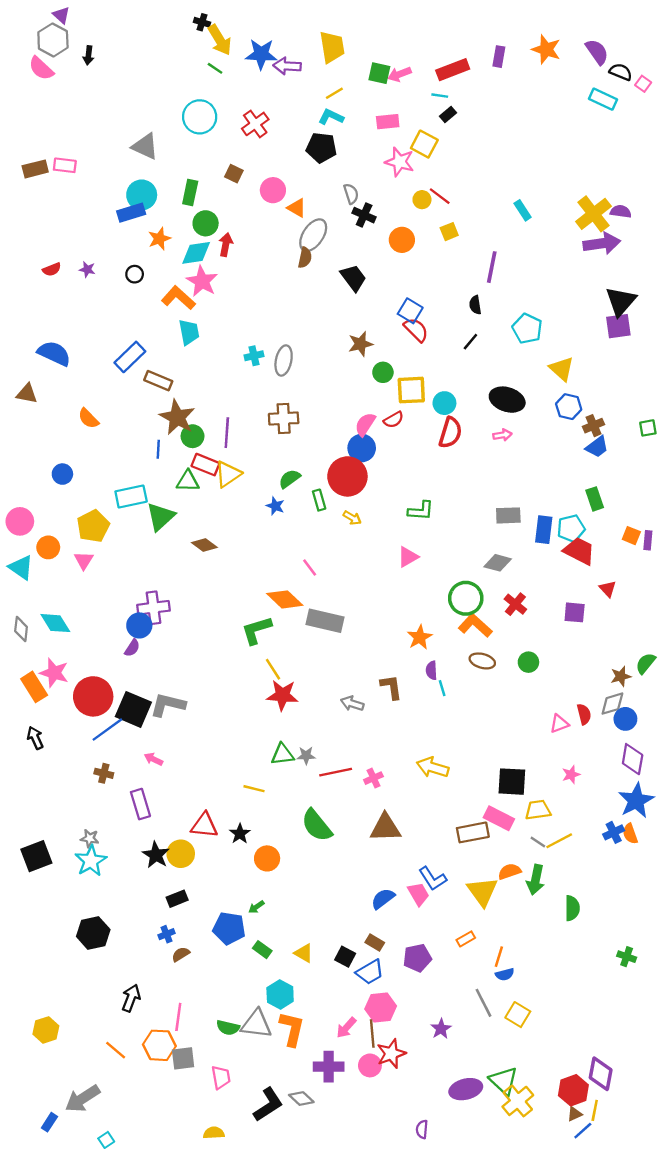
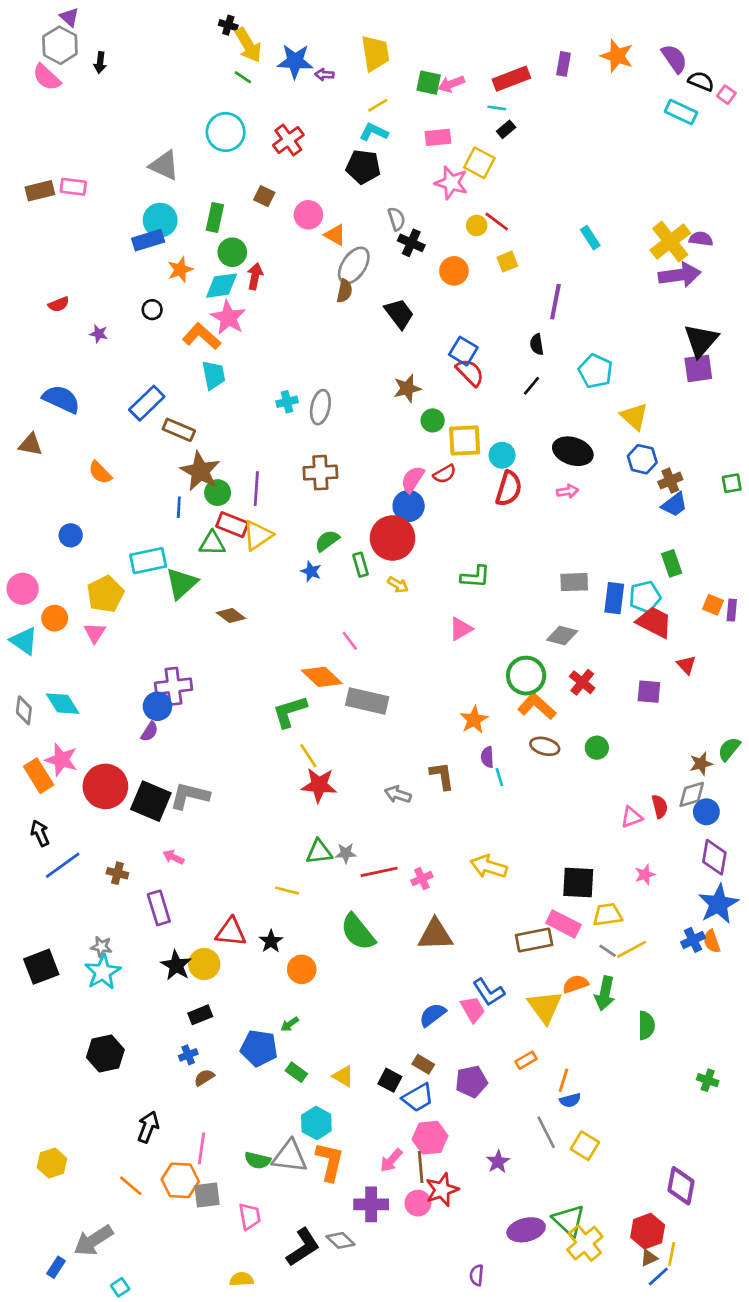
purple arrow: (287, 66) -> (324, 75), size x0.6
purple star: (87, 269) -> (99, 334), moved
blue line: (107, 730) -> (63, 865), moved
purple diamond: (601, 1074) -> (681, 1186), moved

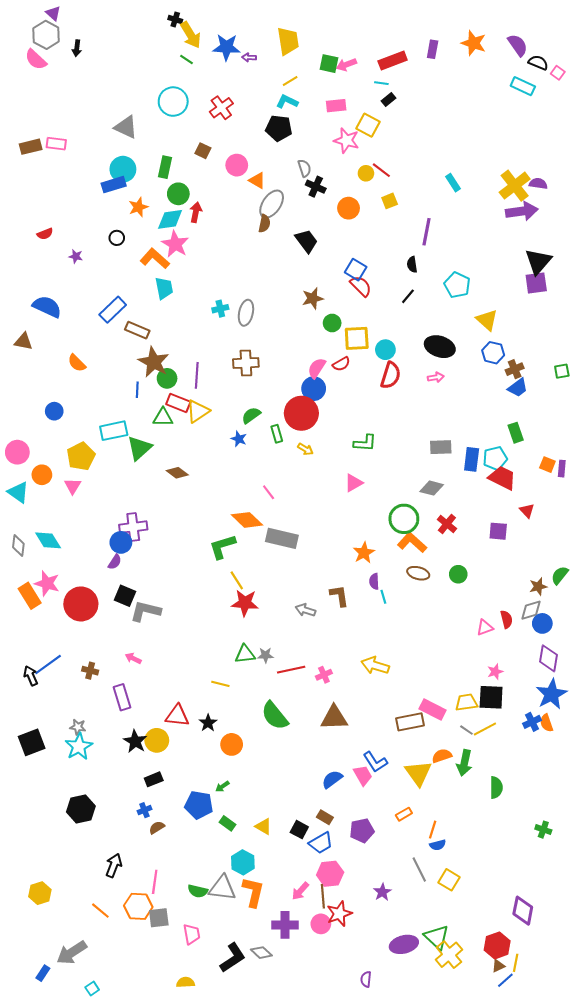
black square: (151, 801) -> (125, 596), moved, size x0.7
black arrow: (40, 833) -> (31, 676), moved
black square: (578, 883) -> (491, 697), moved

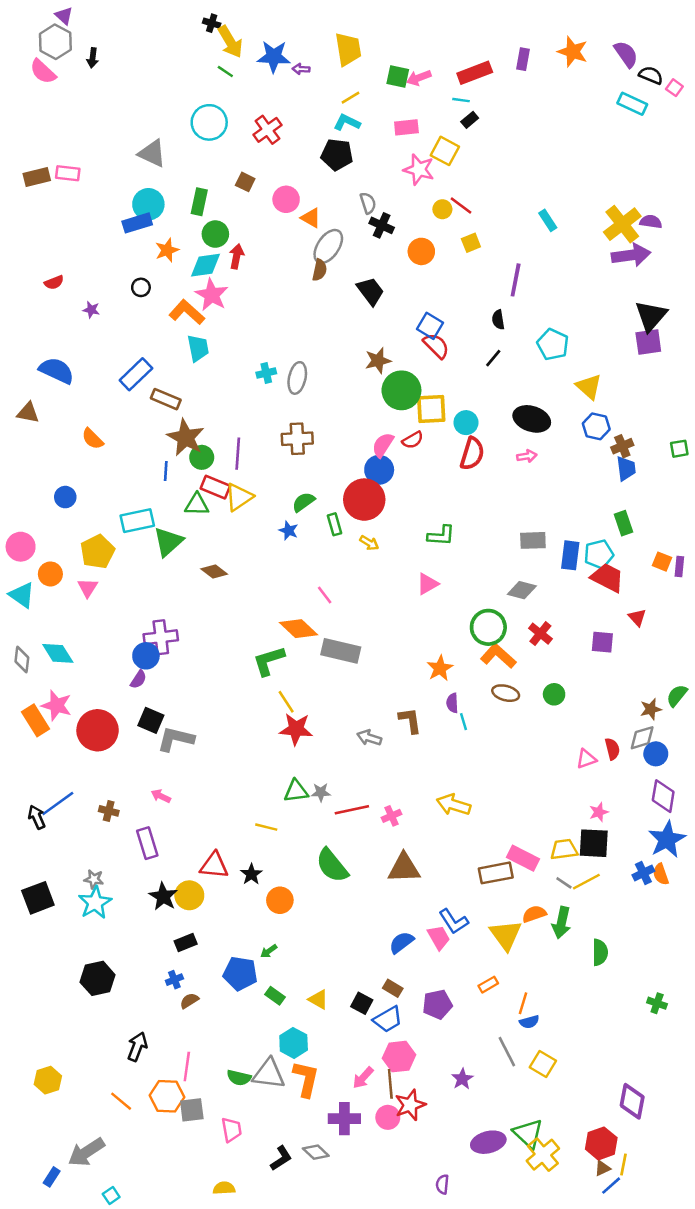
green circle: (332, 323) -> (401, 390), size x1.8
blue trapezoid: (518, 388) -> (626, 469), turned -60
black L-shape: (233, 958) -> (281, 1158), size x0.7

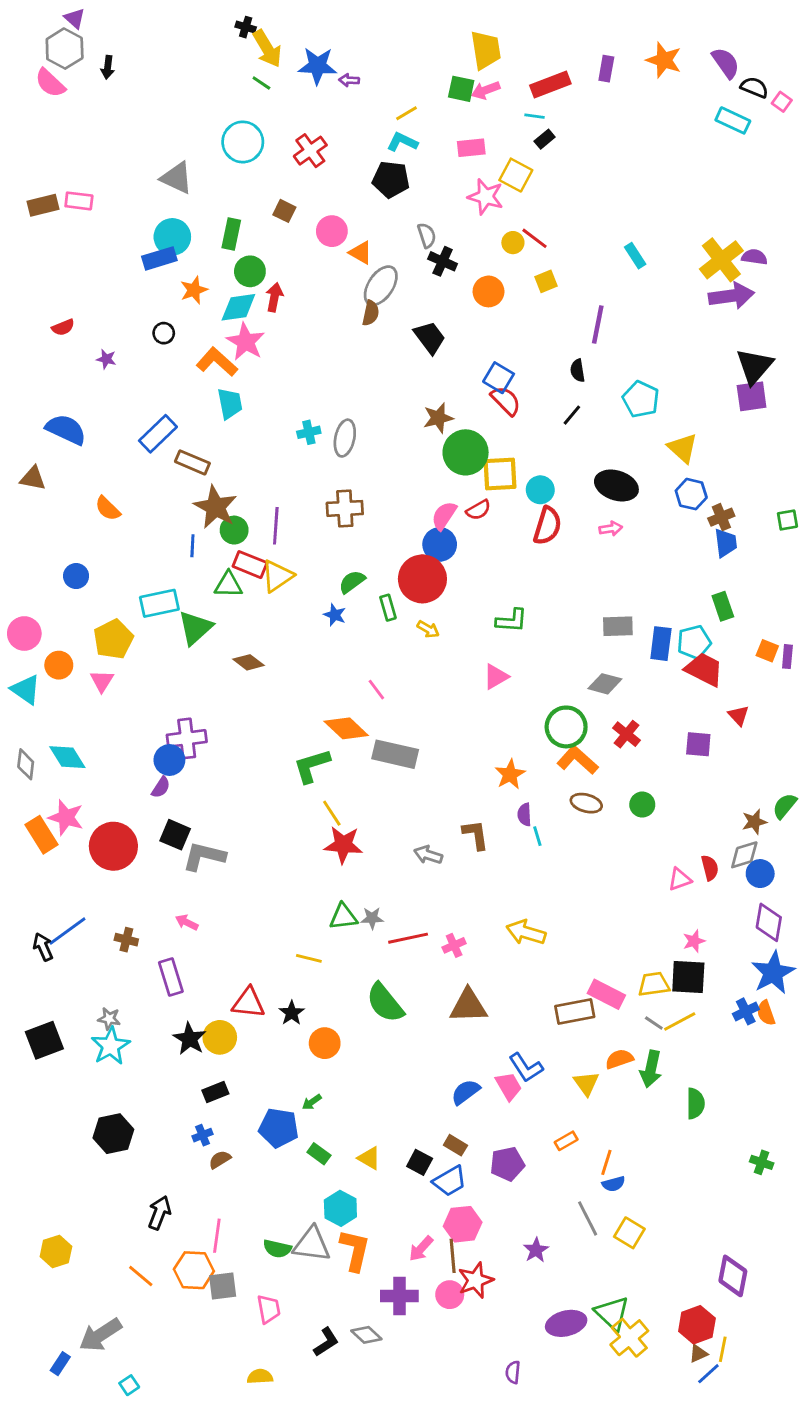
yellow trapezoid: (348, 49) -> (486, 50), moved
yellow triangle: (506, 935) -> (586, 1083), size x0.7

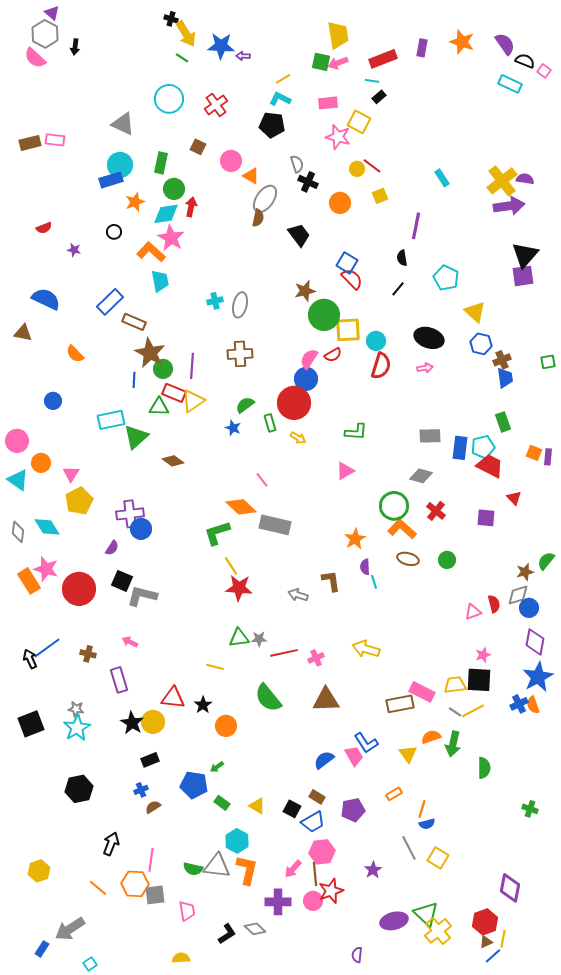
yellow pentagon: (113, 639) -> (79, 501), moved
blue circle: (169, 760) -> (141, 529), moved

